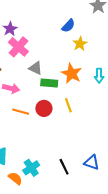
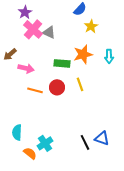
gray triangle: (35, 68) -> (49, 32), moved
orange star: (71, 73) -> (83, 54), turned 30
black line: (64, 167) -> (85, 142), moved

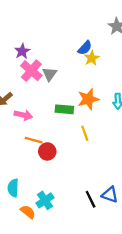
yellow star: (91, 26) -> (92, 58), moved
gray triangle: (49, 32) -> (50, 74), turned 40
red circle: (57, 87) -> (47, 151), moved

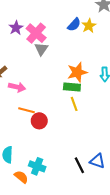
yellow star: (92, 58) -> (89, 26), moved
pink cross: (31, 71) -> (36, 33), moved
green rectangle: (64, 109) -> (72, 87), moved
cyan cross: (45, 200) -> (37, 166), turned -35

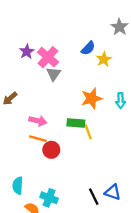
yellow star: (89, 26) -> (104, 59), moved
pink arrow: (17, 87) -> (38, 121), moved
green rectangle: (72, 87) -> (76, 123), moved

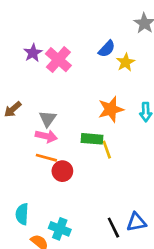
gray triangle: (54, 74) -> (48, 119), moved
blue triangle: (113, 192) -> (136, 222), turned -30

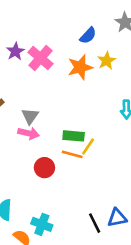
blue semicircle: (107, 49) -> (88, 36), moved
orange star: (111, 109) -> (80, 67), moved
yellow line: (107, 150) -> (88, 146), turned 54
orange line: (46, 158) -> (72, 154), moved

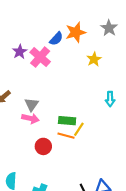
blue semicircle: (88, 36) -> (56, 39), moved
orange star: (80, 67) -> (76, 32), moved

